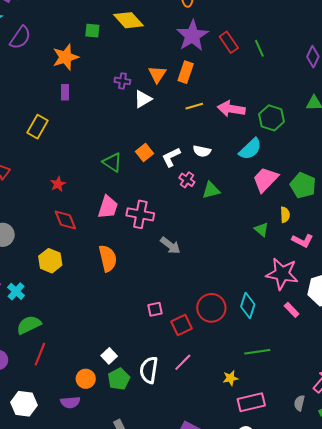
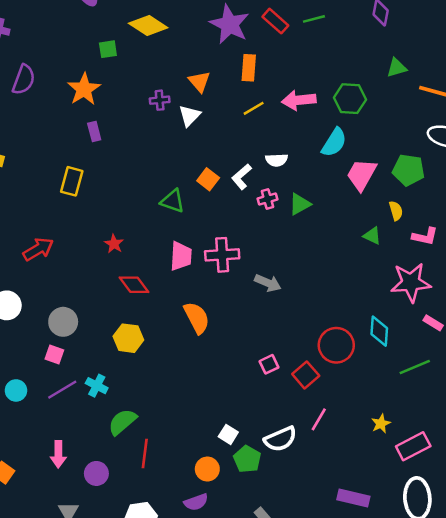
green line: (259, 48) -> (314, 19), turned -66
orange rectangle: (186, 72) -> (249, 68), moved
pink cross: (187, 180) -> (268, 199), turned -35
green line: (257, 352) -> (415, 367), moved
white semicircle: (149, 370) -> (280, 439), turned -108

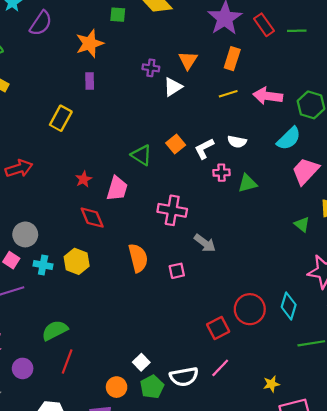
pink trapezoid: (181, 256) -> (117, 189), moved
pink square: (269, 364) -> (177, 271), moved
cyan cross: (97, 386) -> (43, 265), moved, turned -30

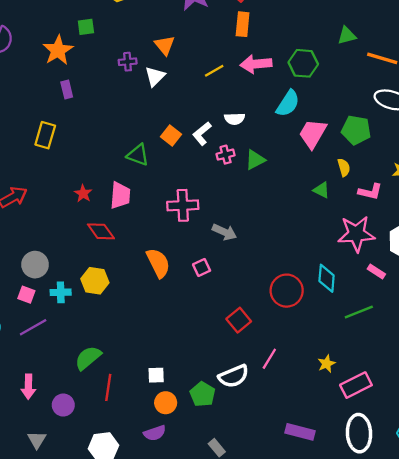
green square: (118, 15) -> (86, 27), moved
orange rectangle: (232, 59) -> (243, 24), moved
red square: (218, 328) -> (239, 320), moved
white square: (141, 362) -> (156, 375), moved, turned -35

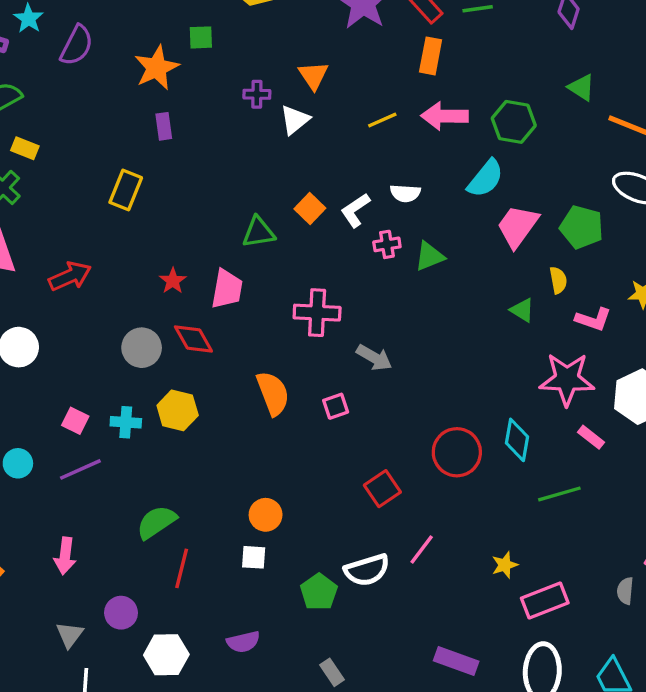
green triangle: (347, 35) -> (581, 87), turned 42
green triangle: (138, 155) -> (259, 232), turned -35
gray circle: (35, 265) -> (142, 348), moved
orange circle: (166, 403) -> (266, 515), moved
purple circle: (63, 405) -> (121, 613), moved

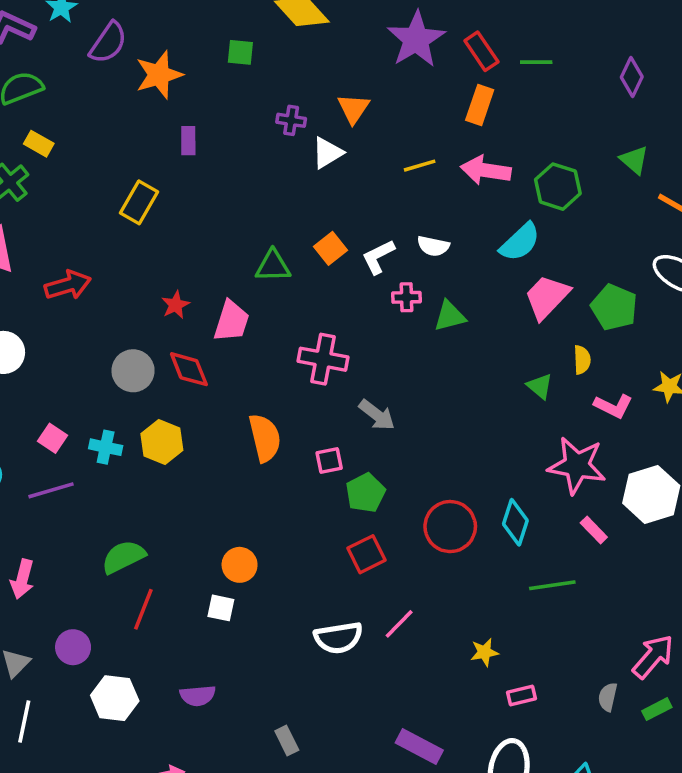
orange star: (157, 68) -> (159, 75), moved
green pentagon: (319, 592) -> (365, 493), moved
pink rectangle: (545, 601) -> (521, 696), size x0.6

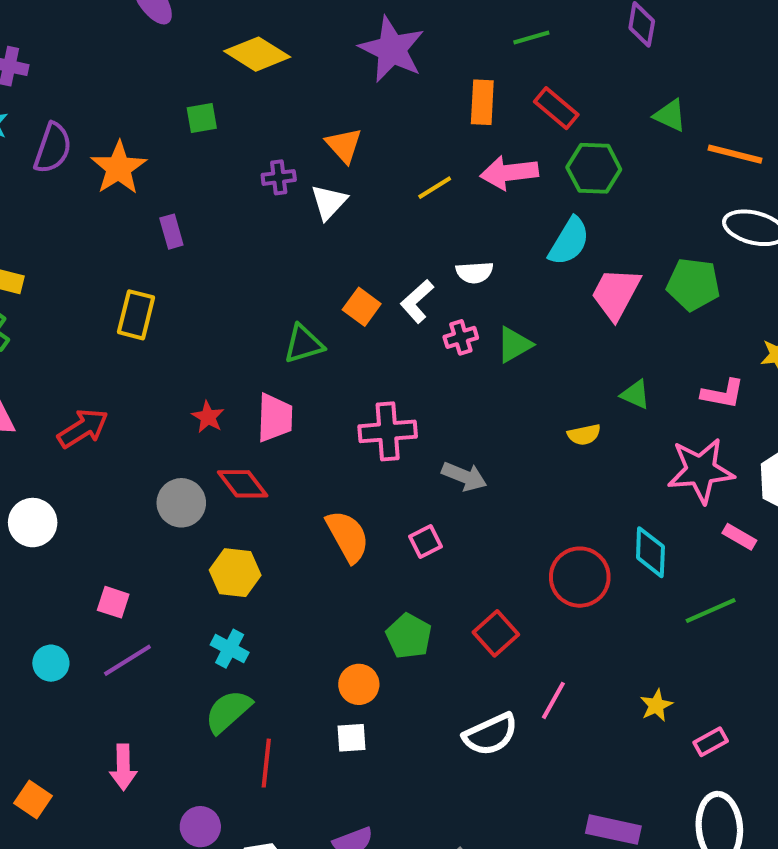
red rectangle: (481, 51) -> (556, 108), moved
yellow semicircle: (582, 360) -> (584, 435), moved, turned 96
cyan cross: (106, 447) -> (230, 649), moved, turned 32
green pentagon: (365, 493) -> (409, 636), moved

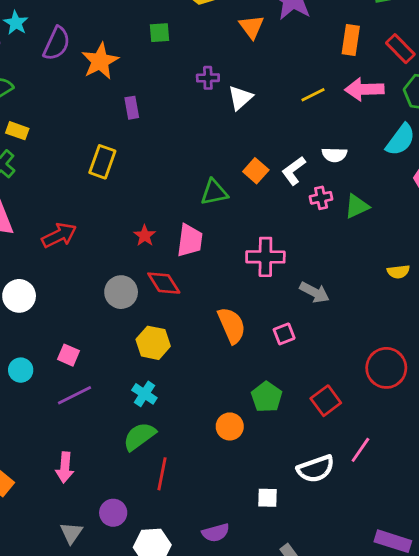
orange triangle: (344, 145) -> (252, 27), moved
cyan circle: (51, 663) -> (21, 370), moved
white square: (351, 738) -> (268, 498), moved

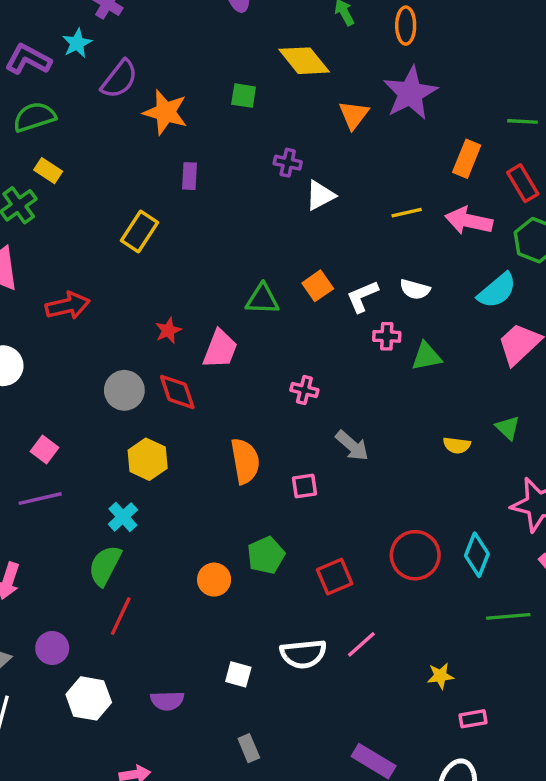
orange star: (100, 61) -> (165, 112), turned 30
pink cross: (265, 257) -> (304, 390), size x0.6
green semicircle: (139, 436) -> (105, 566), turned -40

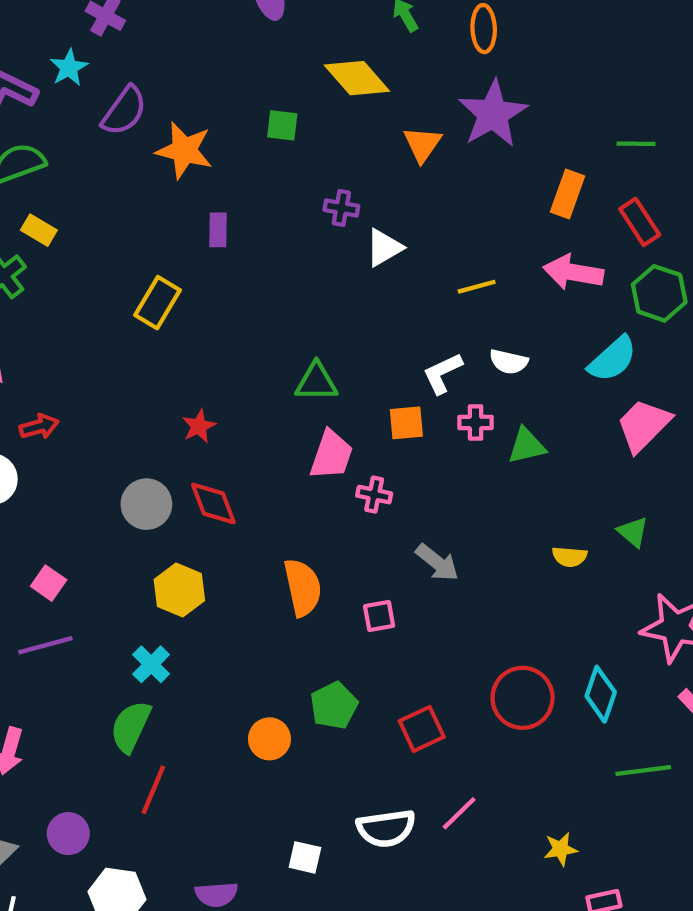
yellow line: (407, 213) -> (477, 287), moved
orange square: (318, 286) -> (406, 423), moved, turned 32
red arrow: (68, 306) -> (39, 427), moved, size x0.7
pink trapezoid: (220, 349) -> (331, 455), moved

